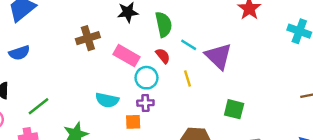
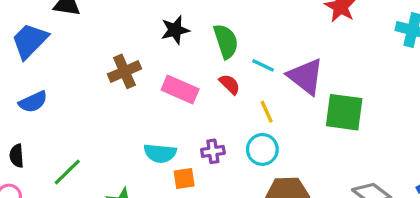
cyan circle: (146, 78) -> (262, 149), moved
green square: (234, 109) -> (344, 112), moved, size x1.4
orange square: (133, 122) -> (184, 179), moved

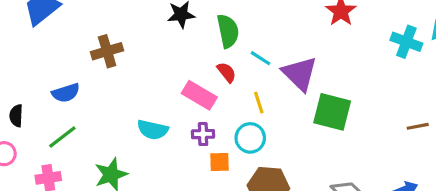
brown cross: (124, 71) -> (107, 51), moved
pink rectangle: (180, 89) -> (199, 95), moved
blue semicircle: (33, 102) -> (66, 93), moved
orange square: (184, 179) -> (220, 162), moved

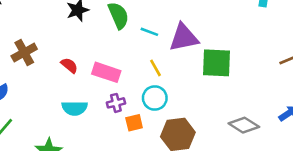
red semicircle: (227, 72) -> (69, 65), moved
purple triangle: (300, 74) -> (184, 38), turned -44

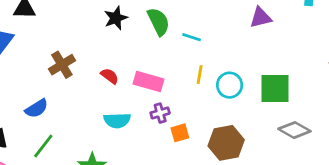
purple triangle: (184, 38) -> (261, 18), moved, size x0.7
green square: (217, 63) -> (275, 88), moved
yellow line: (156, 68) -> (200, 75), turned 42
cyan circle: (155, 98) -> (230, 85), moved

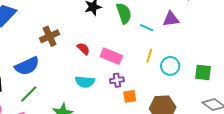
purple triangle: (261, 18) -> (171, 19), moved
green square: (275, 88) -> (203, 72), size x0.7
blue semicircle: (37, 108) -> (27, 66), size x1.4

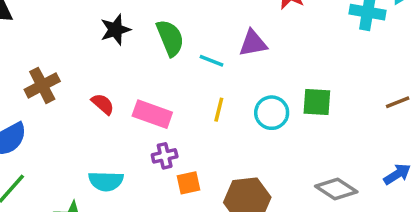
cyan circle: (170, 66) -> (272, 113), moved
green square: (203, 72) -> (317, 102), moved
cyan semicircle: (85, 82) -> (106, 181), moved

